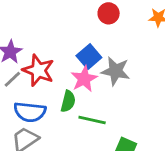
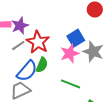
green semicircle: (68, 101) -> (42, 65), moved
blue semicircle: (30, 112) -> (27, 71), turned -65

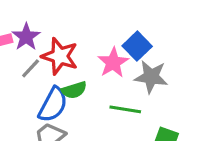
blue square: (76, 38) -> (137, 46), moved
gray star: (93, 52) -> (151, 77), moved
green semicircle: (42, 65) -> (74, 90), turned 63

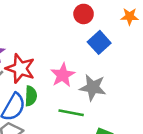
blue square: (137, 46) -> (99, 42), moved
green semicircle: (74, 90) -> (31, 96), turned -72

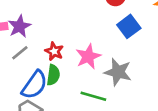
red star: (20, 69) -> (54, 51), moved, size x0.6

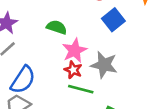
red star: (54, 51) -> (73, 70), moved
green semicircle: (53, 75) -> (57, 27), moved, turned -78

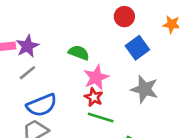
gray star: (104, 65) -> (145, 89), moved
blue semicircle: (23, 80) -> (42, 105), turned 32

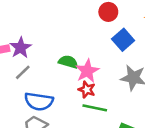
green semicircle: (79, 53) -> (68, 62), moved
blue semicircle: (42, 105) -> (39, 101), turned 36

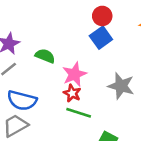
blue square: (123, 40) -> (101, 38), moved
green semicircle: (68, 62) -> (45, 56), moved

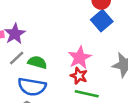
green semicircle: (45, 56) -> (37, 62), moved

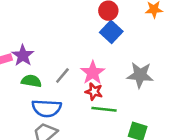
gray line: (17, 58) -> (62, 75), moved
green semicircle: (37, 62) -> (31, 81), moved

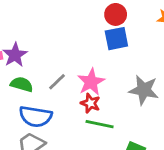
blue square: (111, 32) -> (116, 39), turned 30

